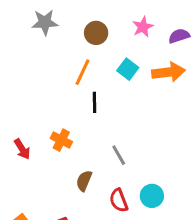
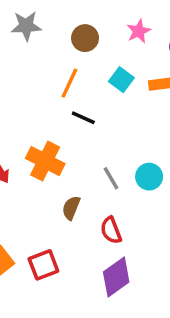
black line: (95, 102) -> (83, 118), turned -65
orange cross: (61, 140) -> (45, 161), size x1.5
cyan circle: (152, 196) -> (149, 177), moved

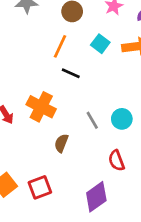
red semicircle: (111, 230) -> (116, 161), moved

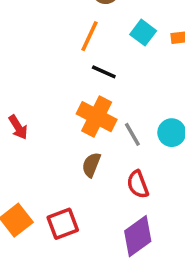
orange cross: (41, 107) -> (97, 117), moved
red semicircle: (116, 161) -> (138, 184), moved

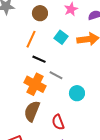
gray line: (132, 134) -> (56, 75), moved, turned -32
brown semicircle: (91, 165) -> (32, 111), size x1.5

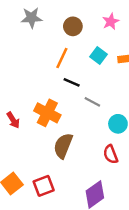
orange cross: (35, 84) -> (47, 113), moved
red semicircle: (58, 122) -> (111, 154), moved

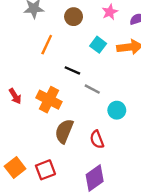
orange line: (62, 58) -> (47, 45), moved
red arrow: (13, 120) -> (15, 96), moved
red semicircle: (111, 154) -> (97, 139), moved

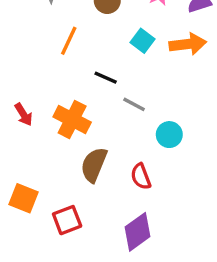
orange square: (15, 167) -> (23, 198), moved, turned -30

